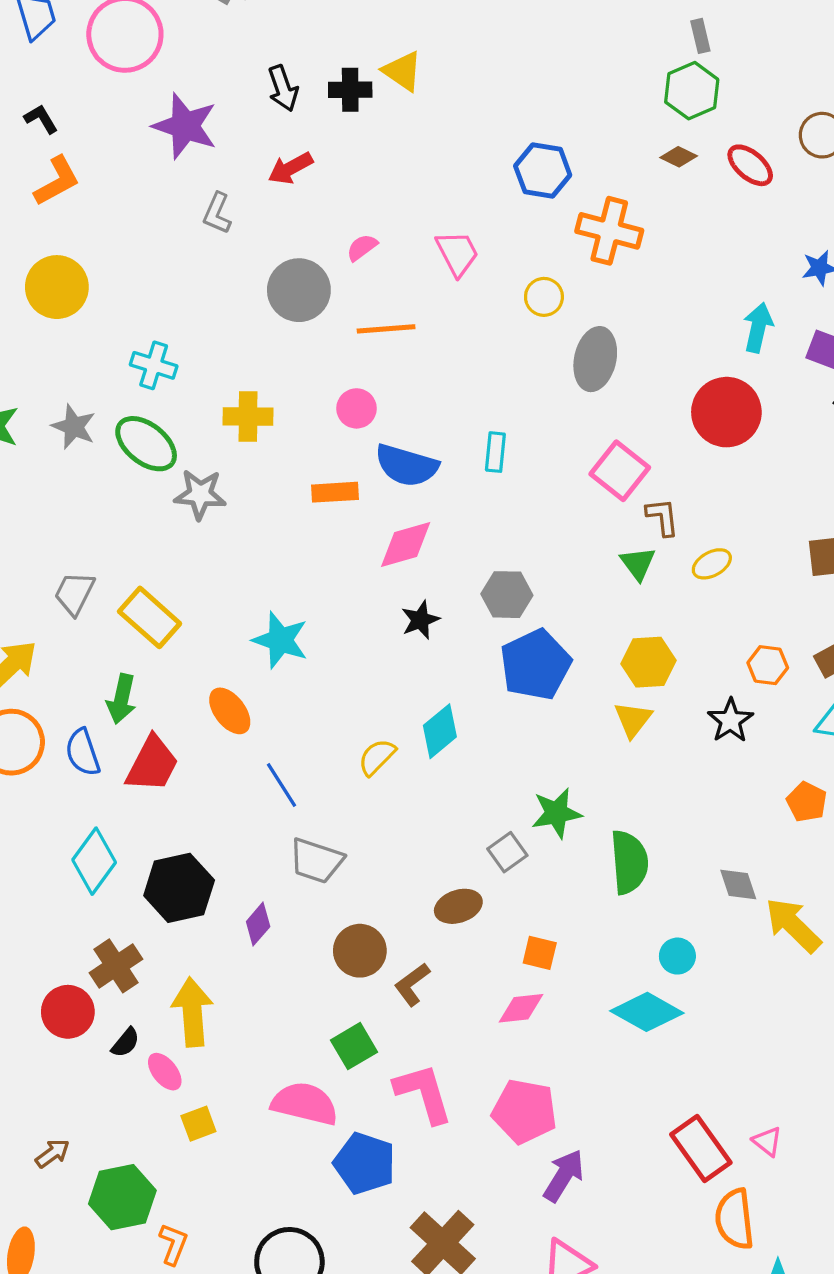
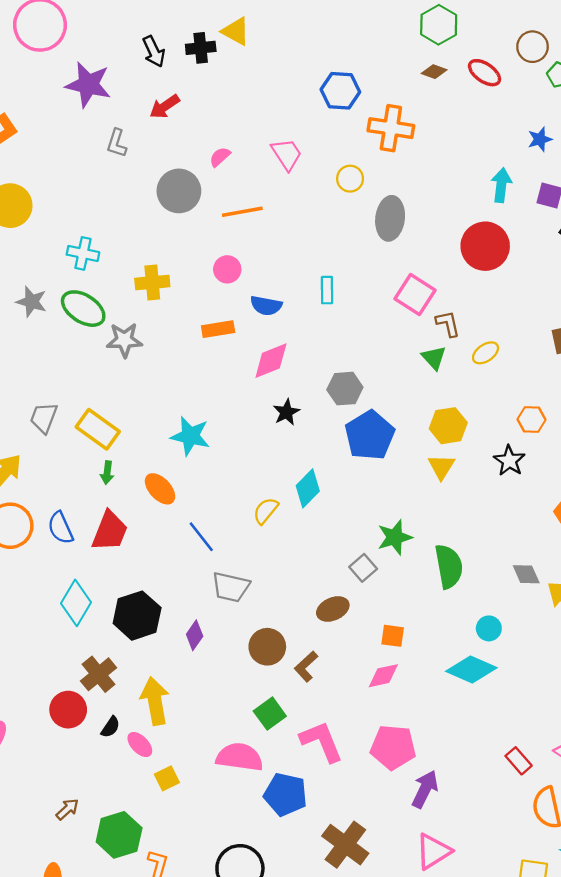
blue semicircle: (407, 465) -> (266, 306), size x0.7
green arrow: (122, 699) -> (107, 473), moved, size x0.7
red rectangle: (701, 1148) -> (519, 761), size x0.6

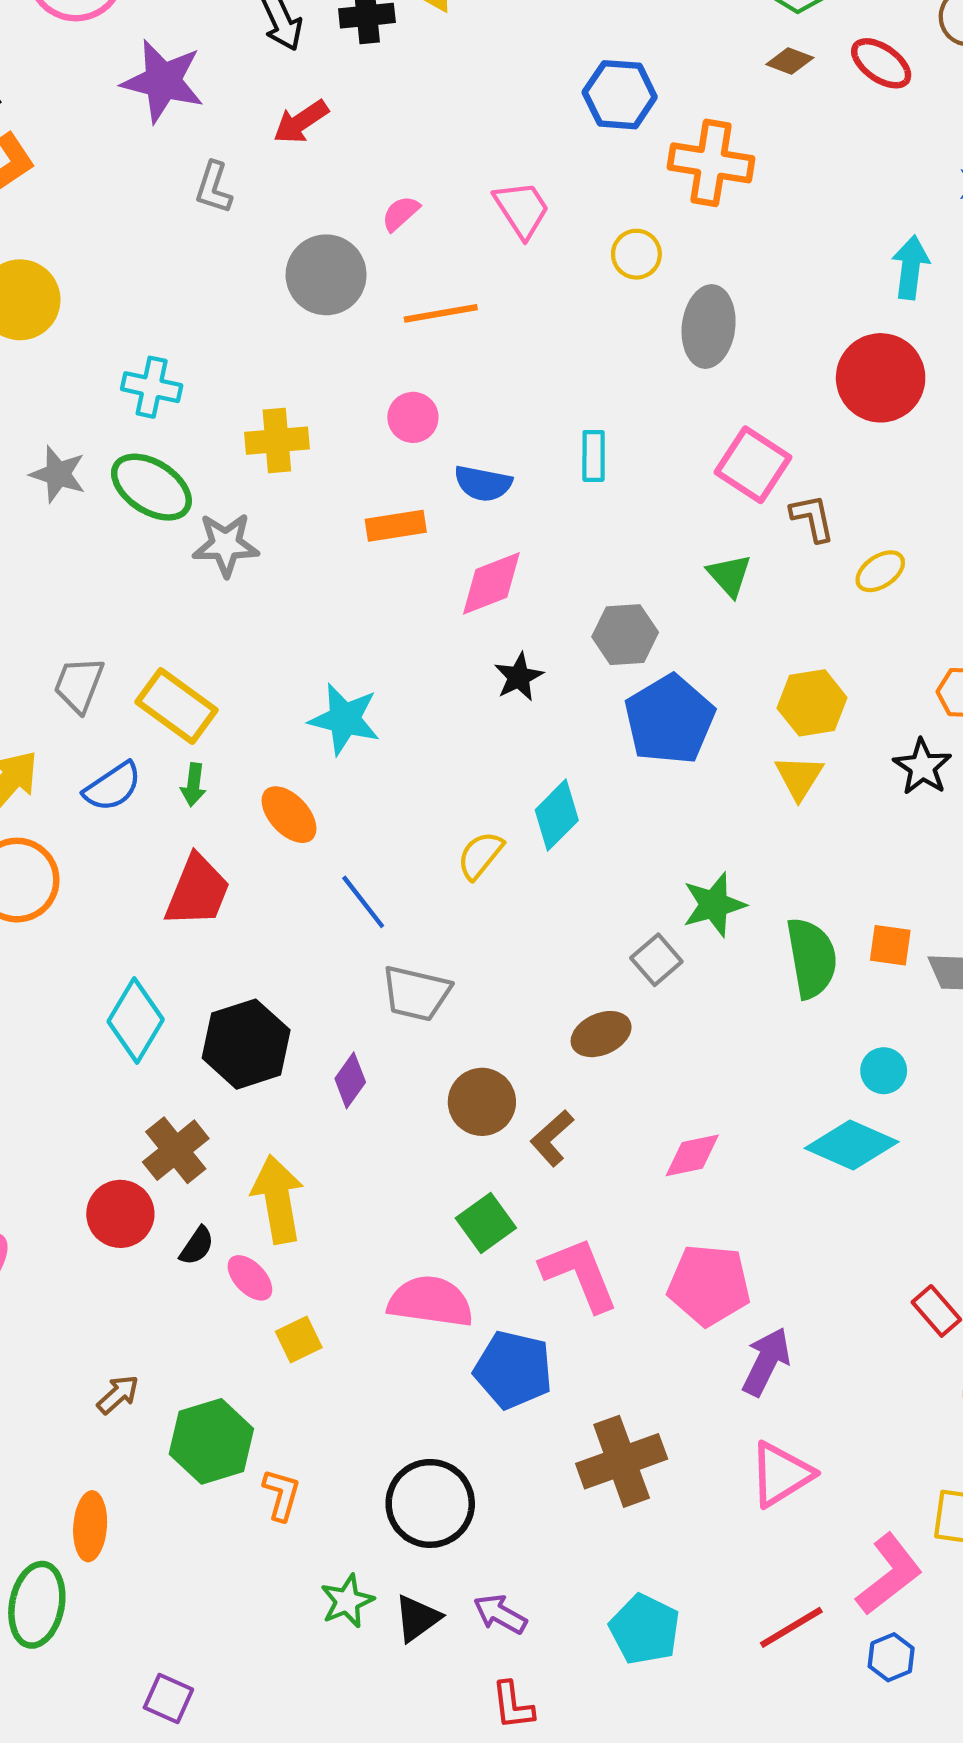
green triangle: (434, 358) -> (729, 575), moved
blue semicircle: (60, 528) -> (113, 787), moved, turned -100
orange square: (393, 636) -> (890, 945), moved
brown cross: (345, 845) -> (622, 1461), turned 33

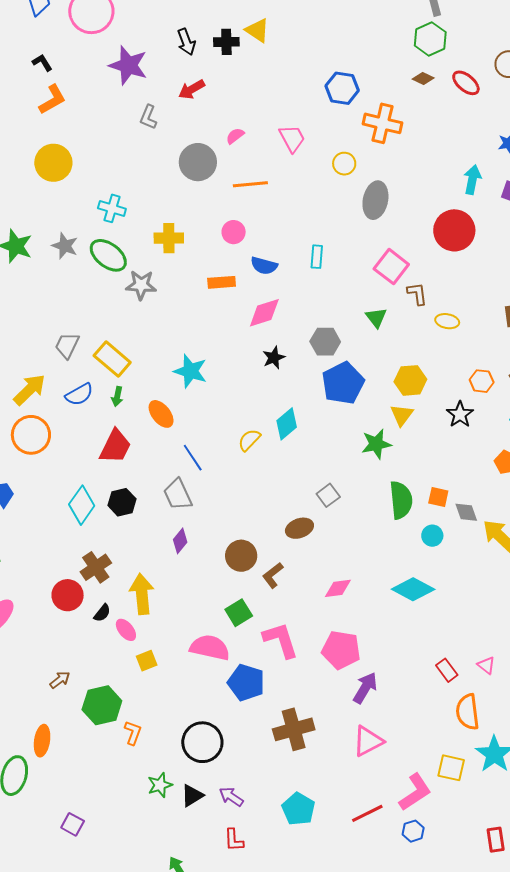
yellow ellipse: (880, 571) -> (447, 321), turned 40
green star: (714, 905) -> (376, 444), moved
gray trapezoid: (416, 993) -> (178, 495), moved, turned 48
black hexagon: (246, 1044) -> (122, 502), moved, size x0.7
cyan circle: (884, 1071) -> (432, 536), moved

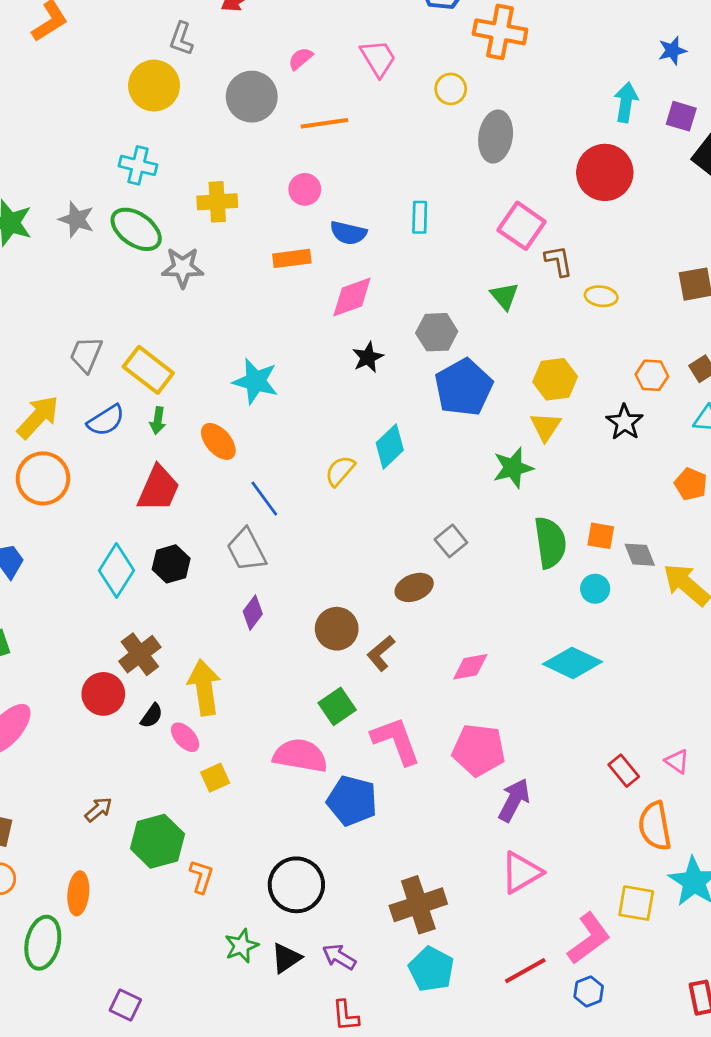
yellow circle: (53, 163) -> (154, 86), moved
brown cross: (294, 729) -> (418, 905), moved

